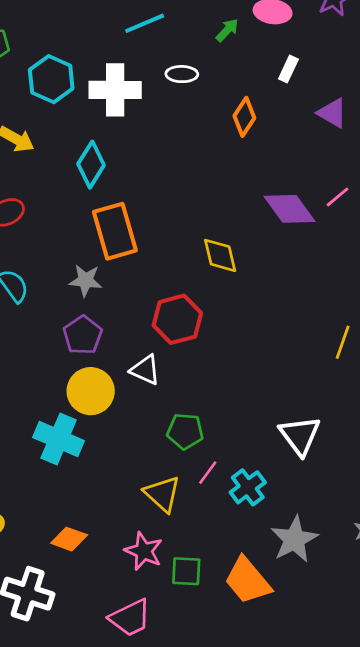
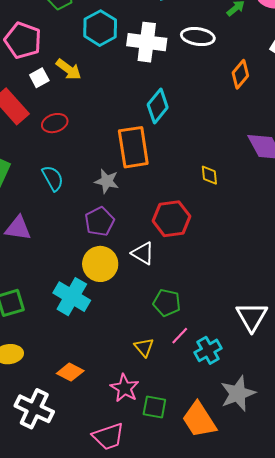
white ellipse: (182, 74) -> (198, 37), size x1.4
cyan diamond: (91, 165) -> (158, 106), moved
yellow diamond: (220, 255) -> (209, 175), size x0.7
yellow triangle: (162, 494) -> (144, 347), size x0.7

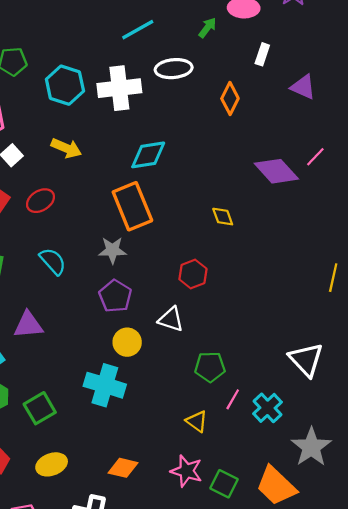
yellow arrow: (69, 69) -> (66, 148), moved
cyan diamond: (158, 106) -> (148, 155), turned 56
red hexagon: (171, 219) -> (193, 274), size x0.7
yellow circle: (100, 264) -> (127, 342), size x0.7
green square: (154, 407) -> (224, 484), turned 30

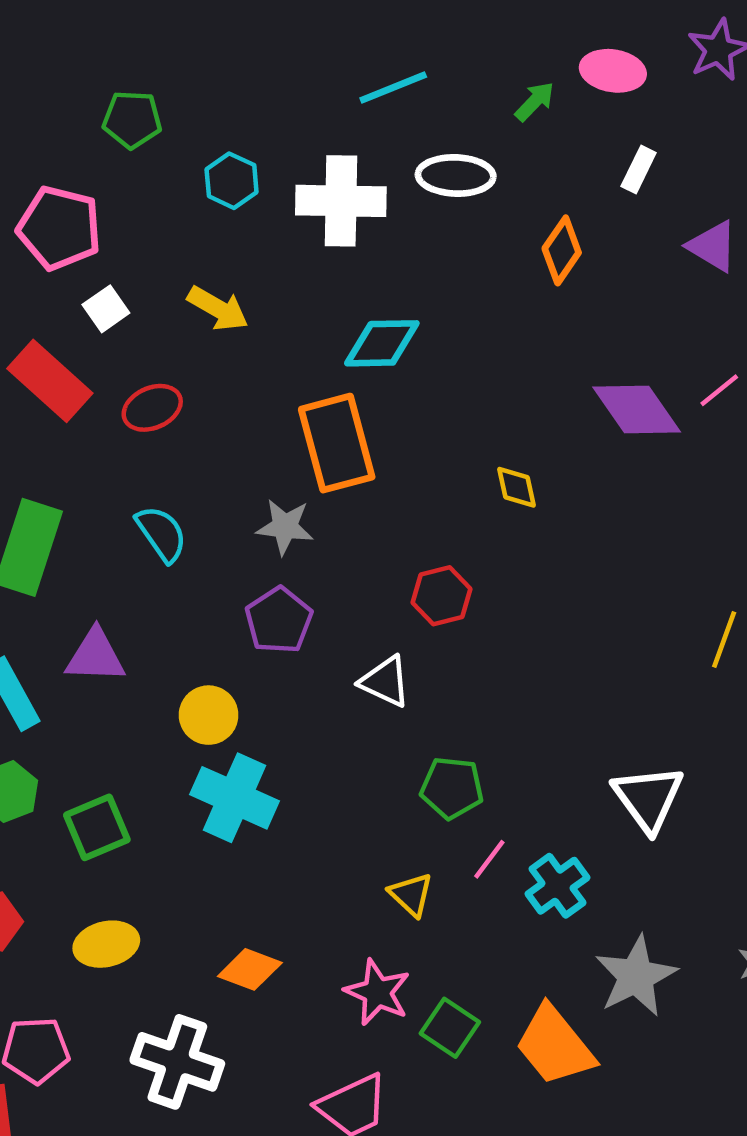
cyan hexagon: (65, 85) -> (232, 181), size x0.7
yellow circle: (127, 342) -> (209, 715), moved

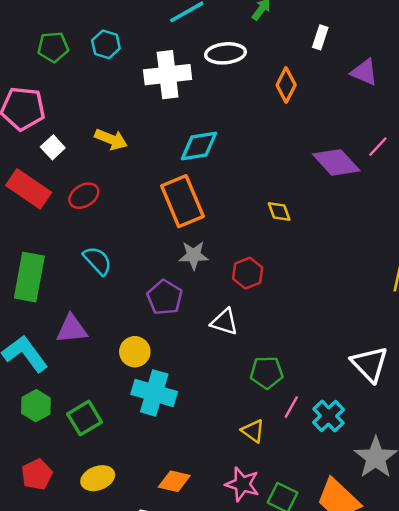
cyan hexagon: (232, 181) -> (106, 44), moved
gray star: (285, 527) -> (194, 255), moved

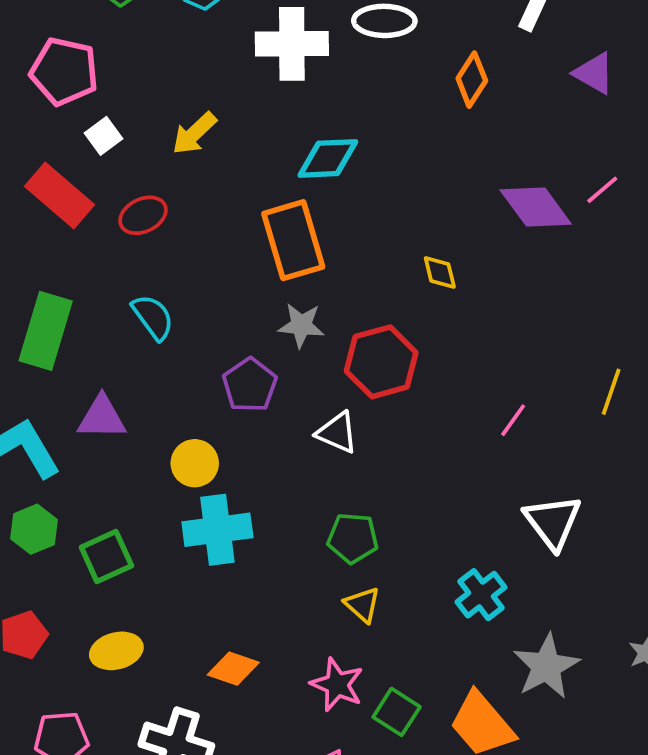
yellow arrow: (111, 139) -> (194, 133), turned 108
red hexagon: (248, 273) -> (381, 362), size x1.5
green pentagon: (267, 372) -> (353, 538), moved
cyan cross: (154, 393) -> (217, 530), turned -30
pink line: (291, 407) -> (513, 420), moved

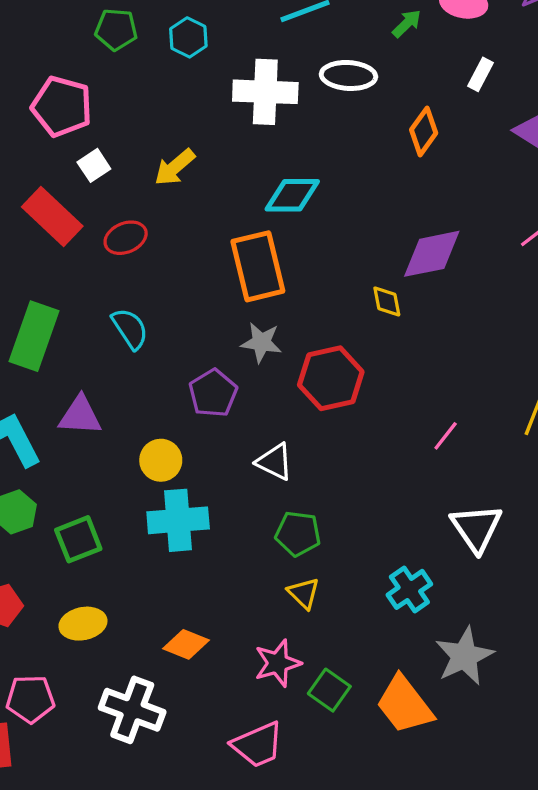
purple diamond: (536, 207) -> (432, 254), moved, turned -68
white triangle: (337, 433) -> (275, 462), moved
pink star: (337, 685) -> (278, 663), turned 30

